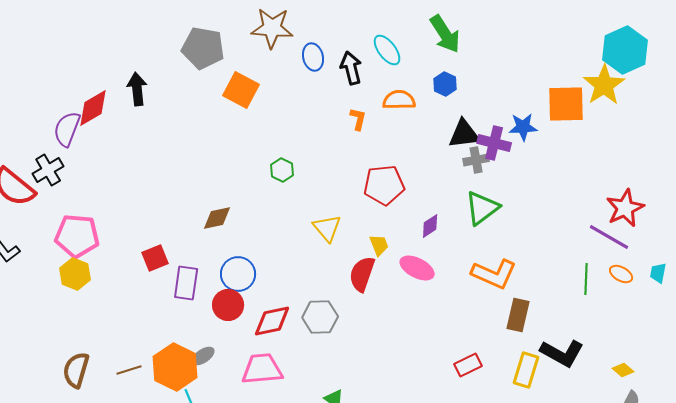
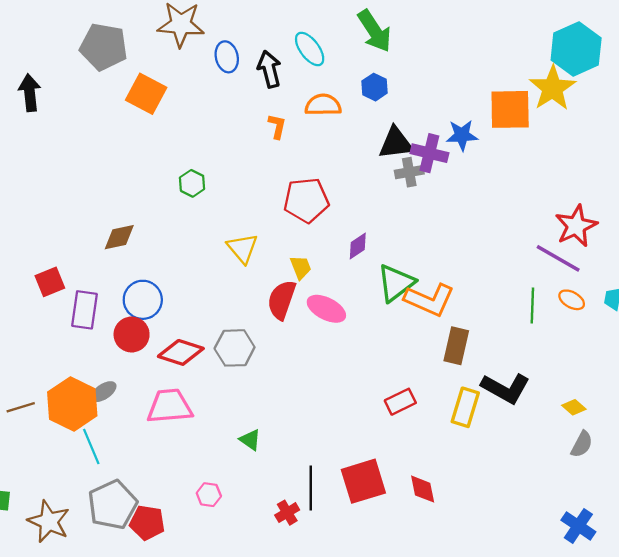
green triangle: (482, 208) -> (396, 283), moved
pink ellipse: (417, 268) -> (326, 309), moved
red diamond: (272, 321) -> (181, 352), turned 30

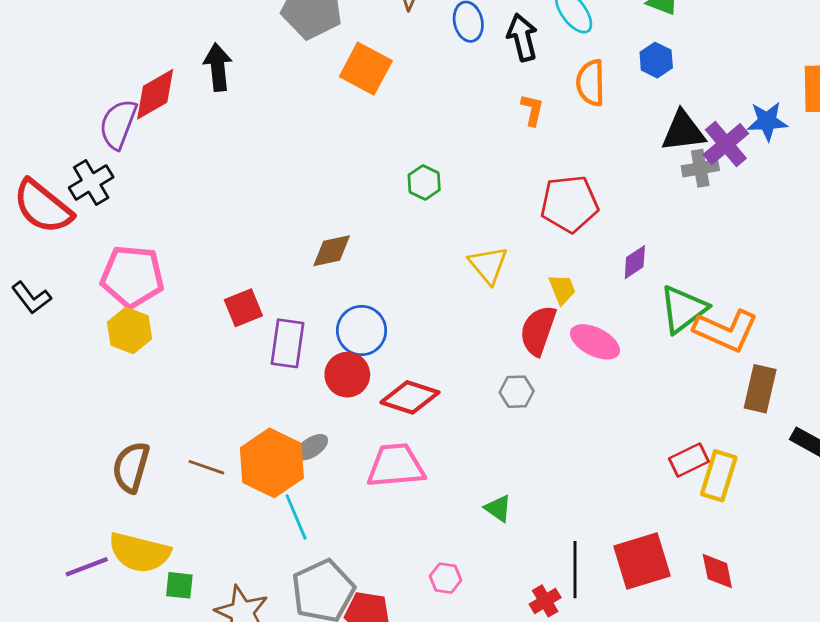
orange semicircle: (323, 105) -> (591, 83), turned -90
purple cross: (429, 153) -> (726, 144), turned 36
gray hexagon: (235, 348) -> (517, 392), moved, size x0.7
brown line: (21, 407) -> (206, 467), turned 36
yellow rectangle: (465, 407) -> (719, 476), moved

